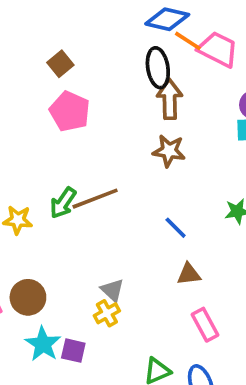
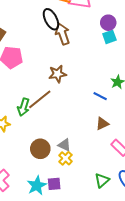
brown star: (169, 151) -> (57, 74), moved
blue line: (176, 228) -> (100, 96), moved
brown circle: (28, 297) -> (40, 149), moved
cyan star: (43, 344) -> (37, 185), turned 30

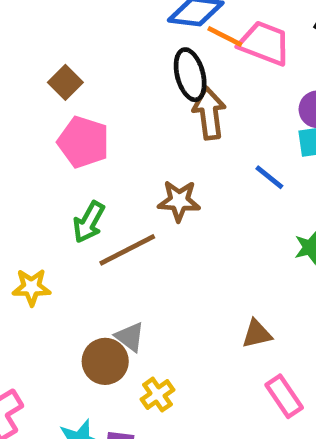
blue line: (100, 96) -> (269, 177), moved
green arrow: (23, 107) -> (89, 222), moved
gray triangle: (64, 145) -> (130, 337), moved

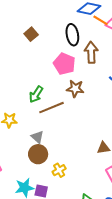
black ellipse: (190, 75) -> (72, 35), moved
pink pentagon: (83, 142) -> (64, 64), moved
gray triangle: (130, 337) -> (37, 137), moved

